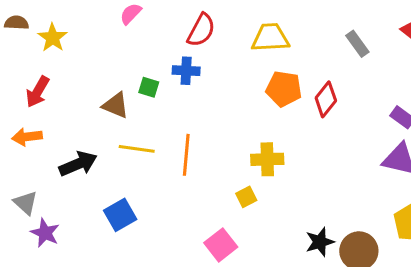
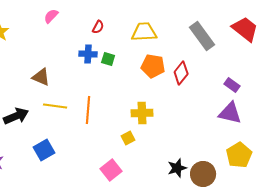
red semicircle: (201, 30) -> (98, 27), size x0.6
gray rectangle: (357, 44) -> (202, 36), size x1.6
green square: (149, 87) -> (108, 59), moved

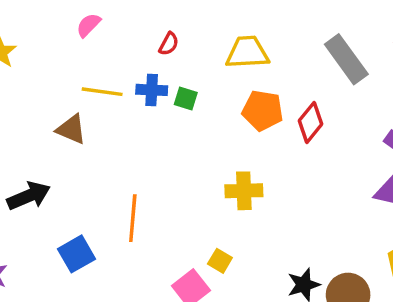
yellow line: (55, 106) -> (102, 92), moved
orange line: (88, 110) -> (133, 218), moved
yellow square: (128, 138) -> (220, 261), moved, turned -32

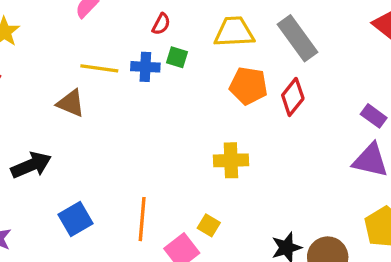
gray rectangle: (346, 59) -> (298, 38), moved
green square: (186, 99) -> (177, 57), moved
orange line: (133, 218) -> (142, 219), moved

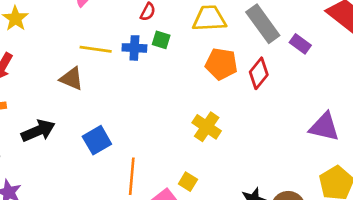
purple rectangle: (374, 116) -> (300, 44), moved
yellow cross: (231, 160) -> (207, 127), turned 36
blue square: (76, 219) -> (97, 140), moved

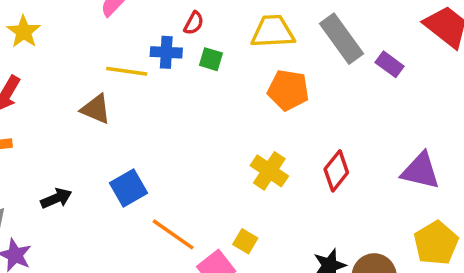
blue cross: (134, 48) -> (166, 52), moved
red diamond: (259, 73) -> (336, 171), moved
black arrow: (38, 131) -> (56, 198), moved, size x0.7
orange line: (132, 176) -> (173, 234), turned -60

